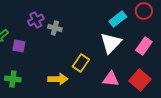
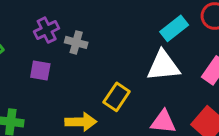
white triangle: (111, 43) -> (163, 66), turned 40
purple square: (19, 46) -> (40, 70), moved

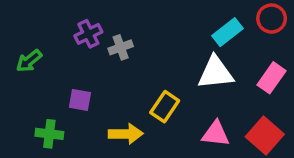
gray cross: (76, 42) -> (121, 47), turned -35
purple square: (40, 70) -> (80, 100), moved

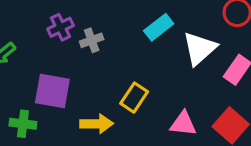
cyan rectangle: (227, 32) -> (159, 27), moved
white triangle: (216, 73) -> (200, 48), moved, turned -36
purple square: (80, 100) -> (52, 91), size x1.6

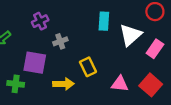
cyan rectangle: (159, 27) -> (104, 21), turned -48
gray cross: (92, 40) -> (60, 41), moved
yellow rectangle: (134, 98) -> (88, 67), turned -60

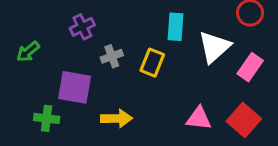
yellow rectangle: (88, 67) -> (152, 63), moved, turned 48

